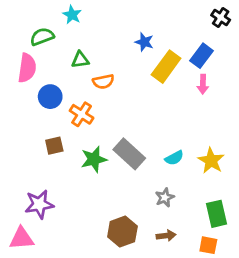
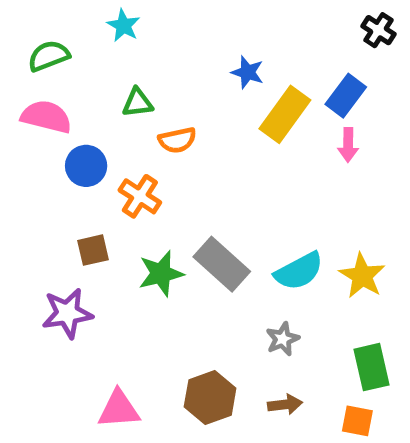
green semicircle: (42, 37) -> (49, 56), moved
pink semicircle: (27, 68) -> (46, 117), turned -84
cyan semicircle: (174, 158) -> (299, 271), size x1.5
purple star: (39, 204) -> (67, 313), moved
pink triangle: (22, 238) -> (119, 409), moved

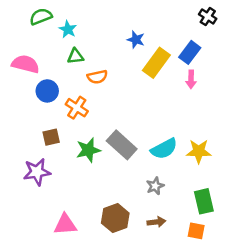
cyan star: (123, 25) -> (68, 29), moved
green semicircle: (49, 56) -> (41, 17), moved
yellow star: (362, 276) -> (199, 151), turned -30

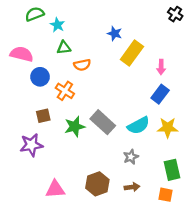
blue rectangle: (190, 52) -> (160, 94), moved

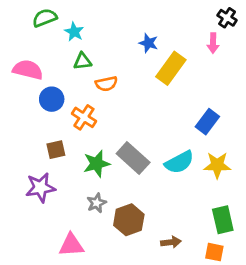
pink arrow: (161, 67) -> (213, 43), moved
gray star: (131, 157) -> (97, 203), moved
brown hexagon: (97, 184) -> (129, 220), moved

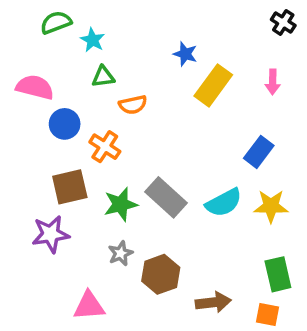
pink arrow: (213, 43) -> (273, 82), moved
brown square: (56, 150) -> (70, 187), size x1.5
brown arrow: (171, 242) -> (213, 302), size x1.4

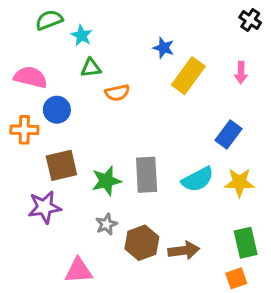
orange cross: (105, 147) -> (24, 130), moved, turned -32
gray rectangle: (166, 197) -> (147, 175), turned 45
brown arrow: (213, 302) -> (184, 250), moved
orange square: (267, 315) -> (236, 278), turned -30

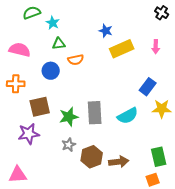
yellow rectangle: (188, 76) -> (122, 49), turned 30
blue circle: (57, 110) -> (51, 71), moved
yellow star: (239, 182) -> (162, 109), moved
pink triangle: (79, 271) -> (18, 175), moved

